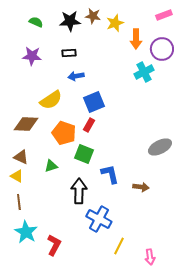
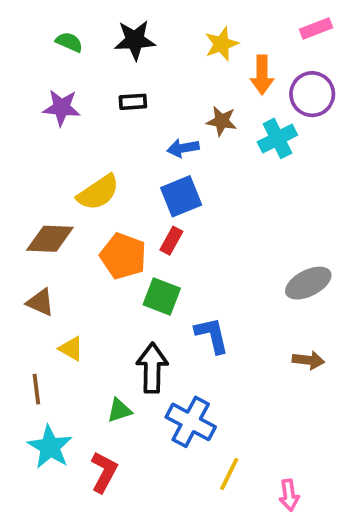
brown star: (93, 16) -> (222, 121), moved
blue arrow: (76, 76) -> (183, 148), moved
green triangle: (51, 166) -> (119, 410), moved
yellow triangle: (17, 176) -> (71, 349), moved
brown arrow: (141, 187) -> (308, 360), moved

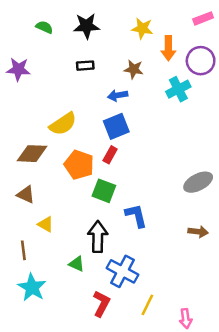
yellow star: (222, 44) -> (142, 28), turned 30
purple star: (62, 108) -> (18, 69), moved
brown star: (222, 121) -> (134, 69), moved
green triangle: (119, 410) -> (77, 264), turned 42
red L-shape: (104, 472) -> (101, 304), moved

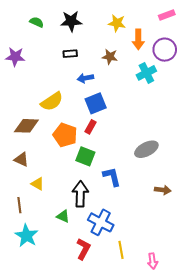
blue arrow: (118, 95) -> (85, 78), moved
gray ellipse: (198, 182) -> (146, 149), moved
yellow line: (147, 305) -> (121, 250), turned -36

